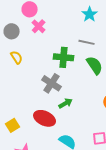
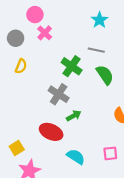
yellow semicircle: (17, 57) -> (21, 66), turned 56
green cross: (64, 57) -> (72, 66), turned 30
yellow square: (13, 125) -> (17, 148), moved

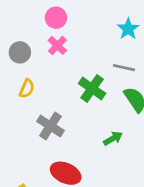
pink circle: (35, 15) -> (56, 18), moved
gray cross: (59, 94) -> (50, 126), moved
green arrow: (74, 116) -> (113, 138), moved

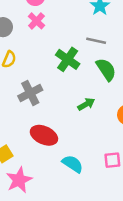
gray cross: (50, 126) -> (30, 93), turned 30

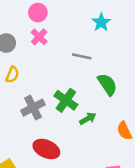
gray line: (96, 41) -> (82, 56), moved
green cross: (68, 59) -> (66, 100), moved

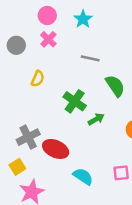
cyan star: (101, 22) -> (83, 19), moved
yellow semicircle: (12, 75) -> (38, 79), moved
gray cross: (33, 108) -> (28, 137), moved

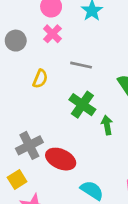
gray line: (90, 58) -> (81, 65), moved
green arrow: (96, 119) -> (107, 125), turned -70

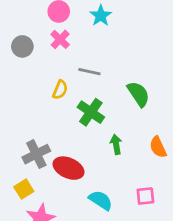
yellow semicircle: (40, 79) -> (60, 90), moved
green arrow: (107, 125) -> (116, 144), moved

